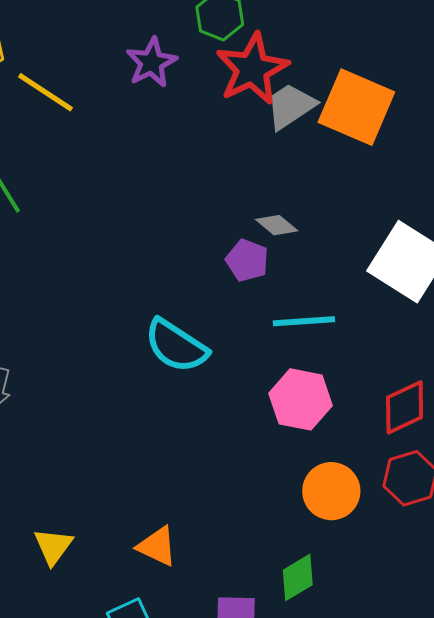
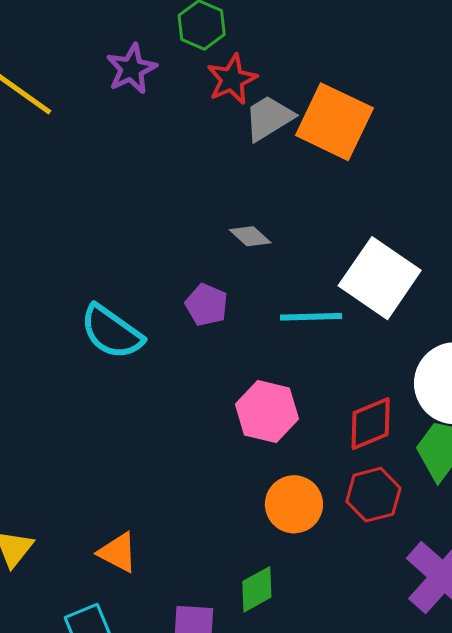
red star: (252, 69) -> (232, 79), size x0.7
purple pentagon: (247, 260) -> (206, 305), moved
cyan line: (304, 321) -> (311, 317), moved
cyan semicircle: (176, 346) -> (112, 332), moved

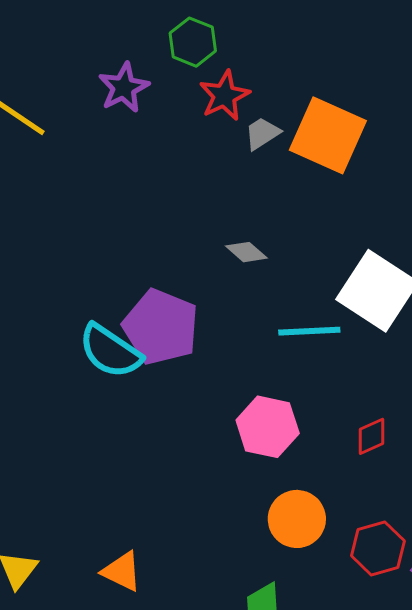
gray trapezoid: (269, 118) -> (262, 133), size x0.7
purple pentagon: (206, 305) -> (161, 327), moved, size x1.8
red diamond: (371, 424) -> (371, 436), size x0.7
red hexagon: (373, 495) -> (378, 548), moved

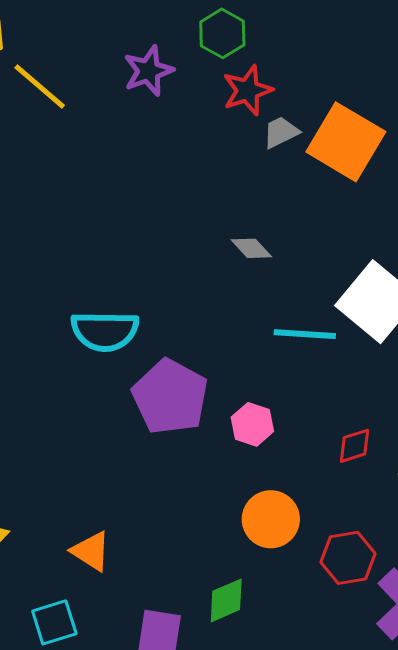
purple pentagon: (161, 327) -> (170, 397), moved
cyan semicircle: (110, 351) -> (105, 331), turned -40
pink hexagon: (268, 427) -> (252, 424), size x0.7

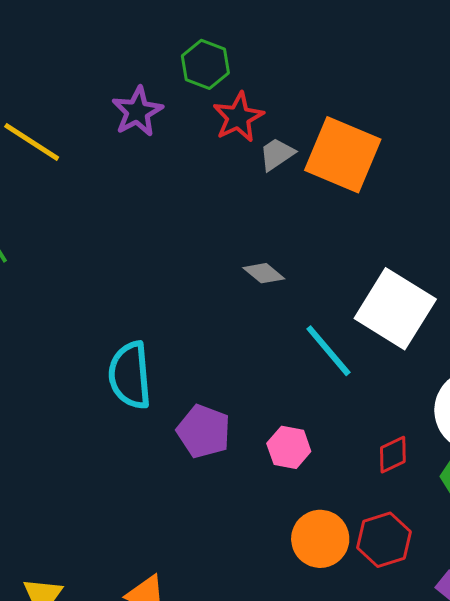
cyan semicircle: (105, 331) -> (130, 375), turned 92
cyan line: (305, 334) -> (328, 351), turned 54
purple pentagon: (170, 397) -> (204, 431), size x0.7
red hexagon: (348, 558) -> (384, 540), moved

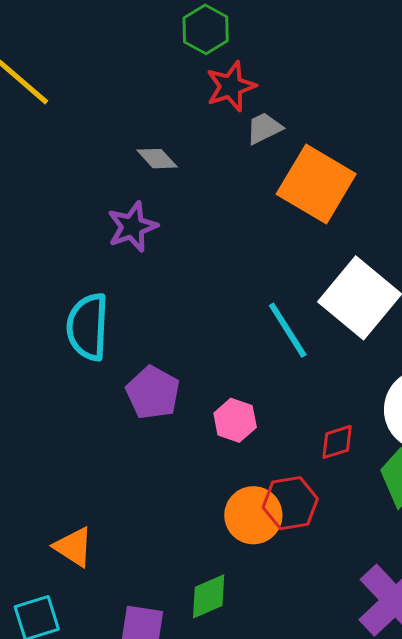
purple star: (137, 112) -> (132, 227), moved
orange square: (343, 155) -> (316, 184), moved
gray diamond: (264, 273) -> (157, 159), moved
red hexagon: (384, 540) -> (290, 503), moved

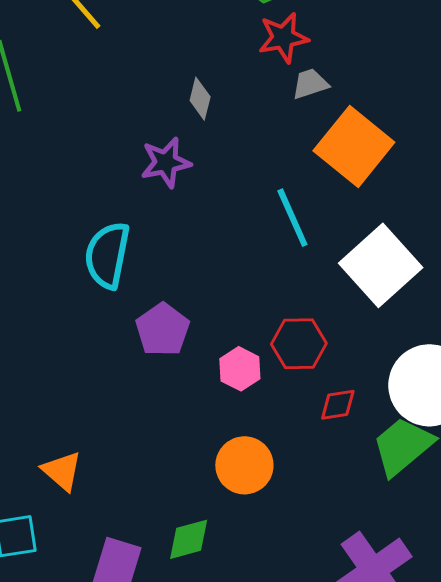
gray diamond: (157, 159) -> (200, 99), turned 48
cyan line: (288, 330) -> (292, 218), moved
red hexagon: (290, 503) -> (299, 344), moved

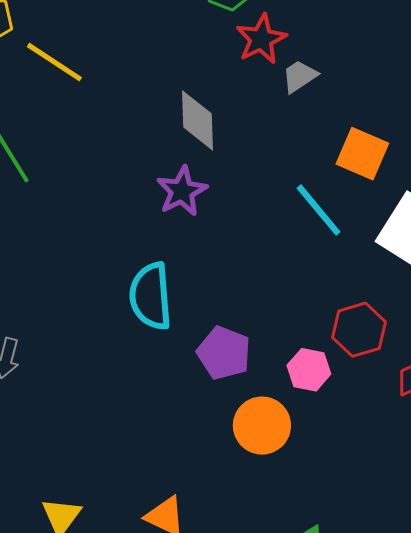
gray diamond: (200, 99) -> (198, 120), size x1.5
orange square: (354, 146) -> (362, 154), moved, size x0.7
orange circle: (244, 465) -> (262, 426), moved

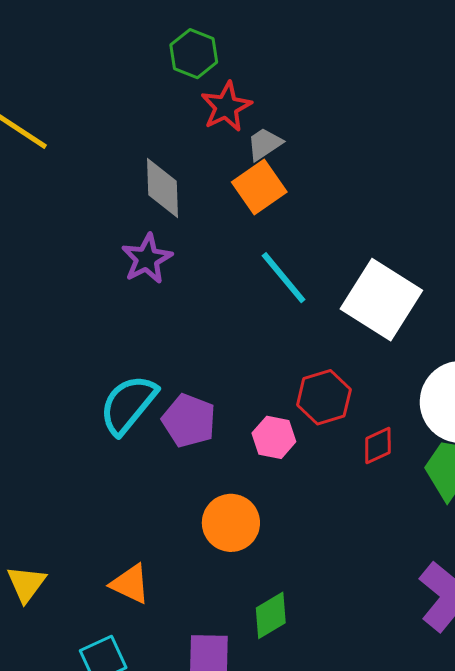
orange square: (362, 154) -> (259, 187), moved, turned 32
cyan semicircle: (151, 296) -> (128, 405), moved, turned 44
orange circle: (262, 426) -> (231, 523), moved

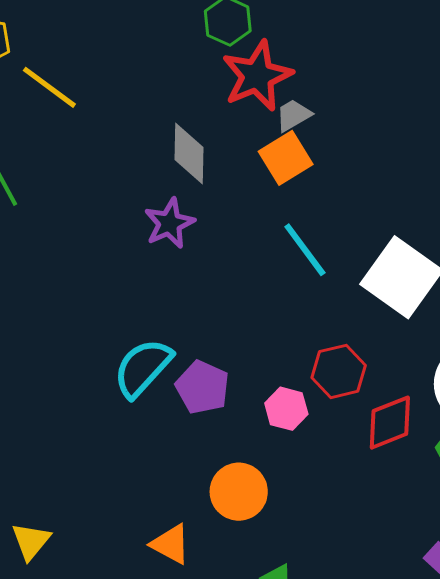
red star: (226, 107) -> (257, 76), size x1.4
red diamond: (378, 445) -> (390, 423), size x1.5
orange triangle: (130, 584) -> (171, 544), moved

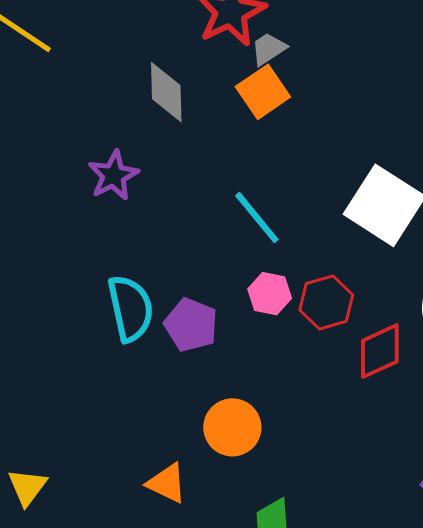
purple star: (169, 223) -> (113, 175), moved
cyan line: (305, 250) -> (257, 218), moved
cyan semicircle: (143, 368) -> (130, 308), turned 128
pink hexagon: (286, 409) -> (270, 294), moved

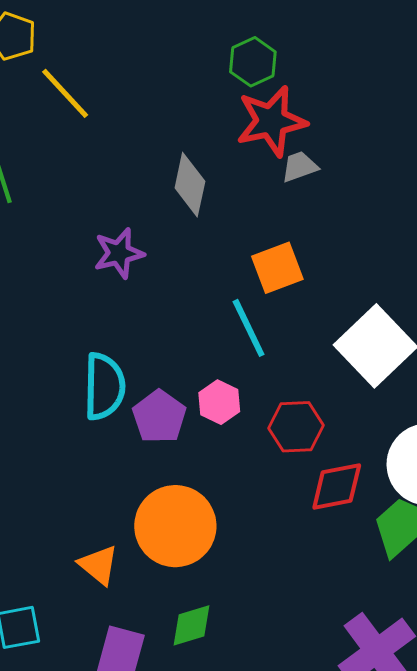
orange square: (263, 92) -> (277, 268), moved
pink hexagon: (270, 294) -> (219, 402), moved
orange circle: (232, 427) -> (175, 526), size x1.4

